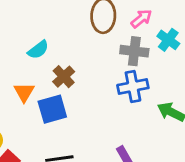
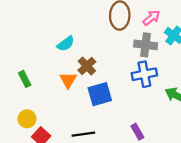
orange triangle: (24, 92) -> (68, 80), moved
blue square: (52, 109) -> (100, 94), moved

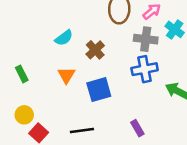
brown cross: (87, 66) -> (95, 50), moved

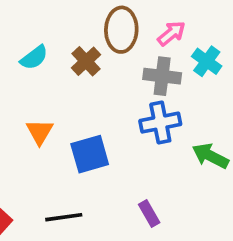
cyan semicircle: (64, 38) -> (34, 58), moved
brown cross: (95, 50) -> (86, 61), moved

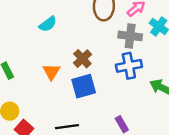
brown cross: (86, 61) -> (82, 59), moved

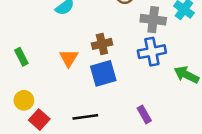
brown cross: (82, 59) -> (102, 44), turned 30

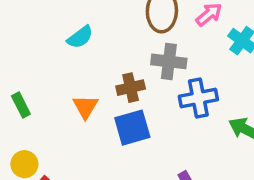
gray cross: (153, 20) -> (169, 61), moved

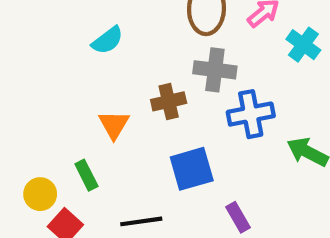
green rectangle: (21, 105) -> (86, 175), moved
blue square: (132, 128) -> (192, 169), moved

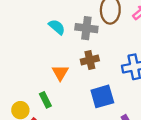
cyan semicircle: (108, 40) -> (57, 27), turned -102
gray cross: (215, 70) -> (86, 28), moved

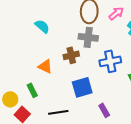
gray cross: (86, 28) -> (88, 37), moved
orange triangle: (60, 73) -> (45, 66), turned -35

